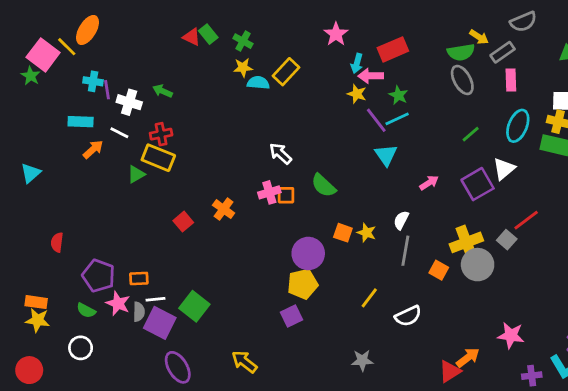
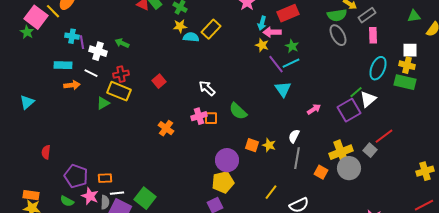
green line: (471, 134) -> (356, 92), moved
orange arrow: (93, 149) -> (72, 85), turned 35
red square: (183, 222) -> (159, 81), moved

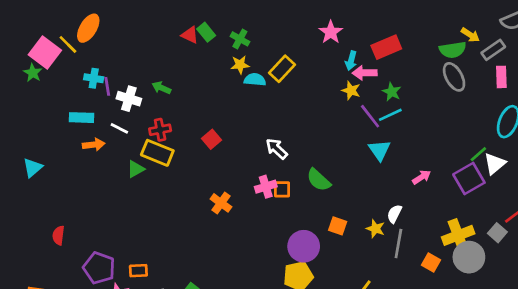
yellow star: (269, 145) -> (375, 229), moved

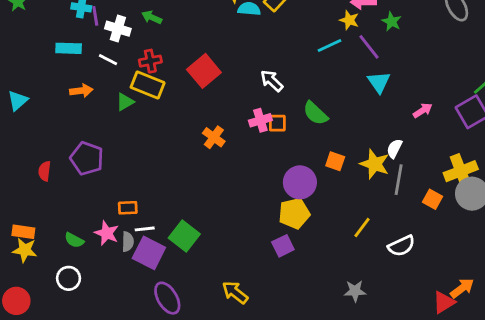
cyan line: (390, 115) -> (330, 46), moved
red square: (212, 139) -> (204, 71), size x1.6
orange arrow: (94, 145) -> (81, 91), moved
yellow star: (375, 229) -> (375, 164), size x1.5
purple pentagon: (99, 268) -> (87, 158), moved

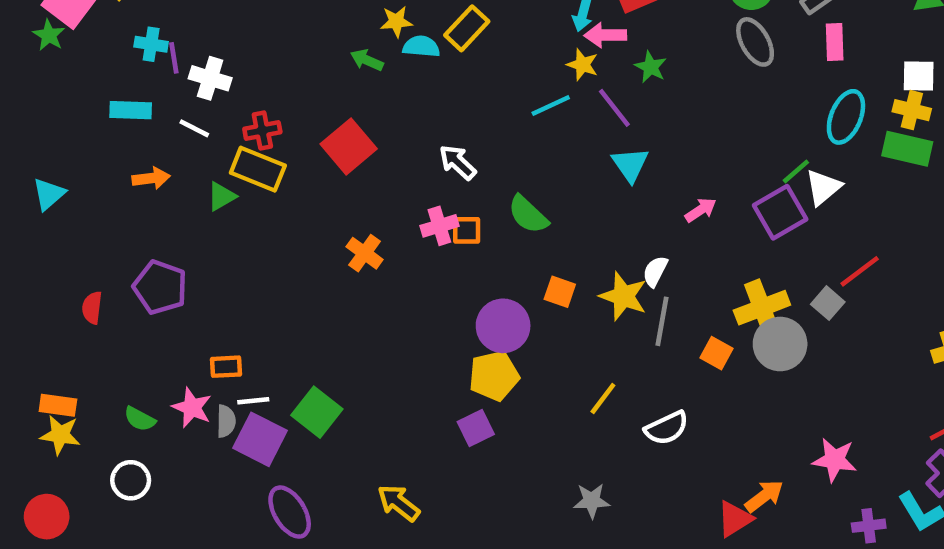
green arrow: (152, 17) -> (367, 60), moved

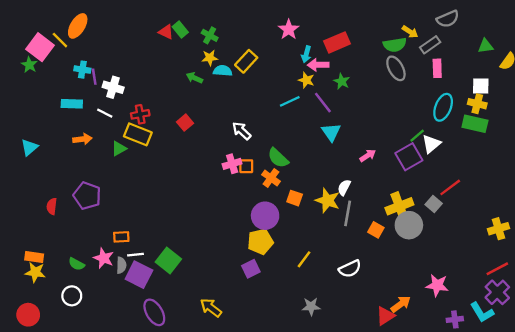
red square: (349, 146) -> (185, 123), size x0.6
orange cross: (365, 253) -> (271, 178), moved
yellow line: (603, 398) -> (304, 259), moved

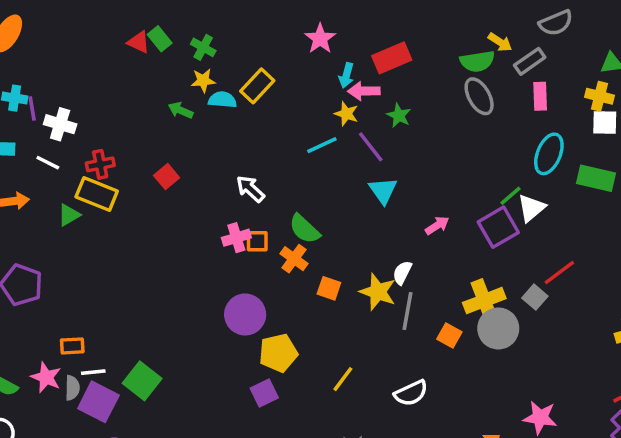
yellow cross: (477, 104) -> (600, 96), moved
purple circle: (265, 216) -> (245, 314), moved

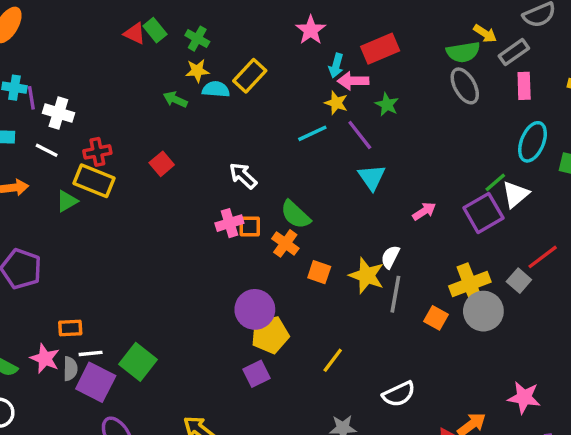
purple circle: (245, 314) -> (255, 309), moved
white semicircle: (411, 393) -> (399, 394), moved

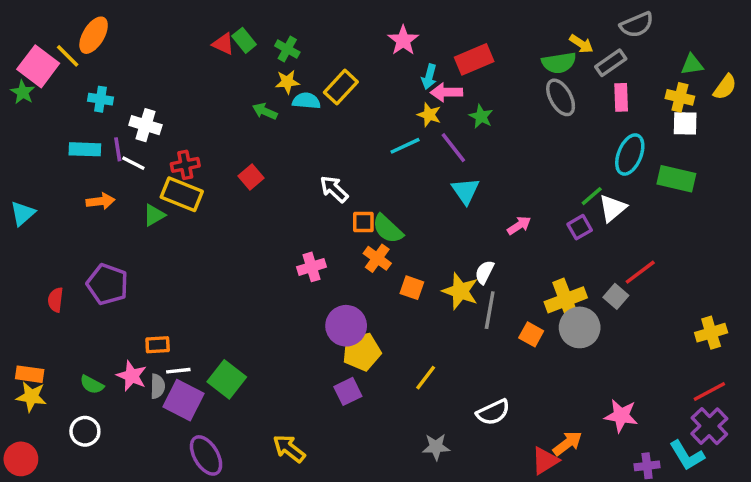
purple line: (31, 98) -> (118, 149), moved
purple square: (483, 213) -> (580, 227), size x0.6
pink cross: (229, 223) -> (312, 267), moved
orange square: (250, 226) -> (363, 222), moved

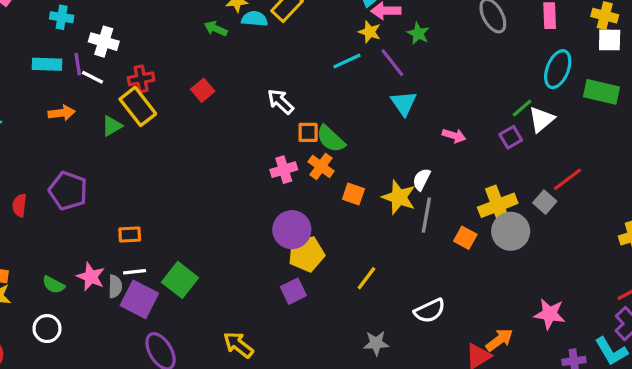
yellow rectangle: (182, 194) -> (138, 106), turned 30
pink arrow: (519, 225) -> (454, 136), turned 50
pink cross: (312, 267) -> (284, 170), moved
orange rectangle: (158, 345) -> (130, 235), moved

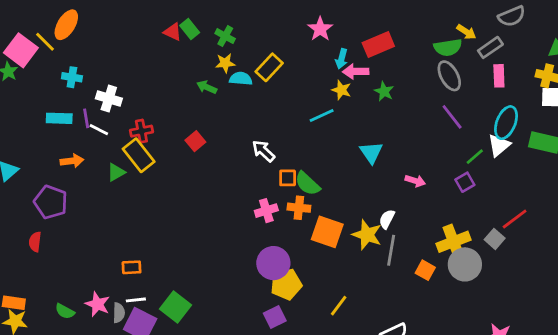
purple line: (392, 63) -> (452, 117), moved
white triangle: (542, 119) -> (499, 145), moved
orange cross: (321, 166) -> (299, 208), turned -30
purple pentagon: (68, 191) -> (51, 202), moved
orange square: (353, 194) -> (327, 232), size x1.6

